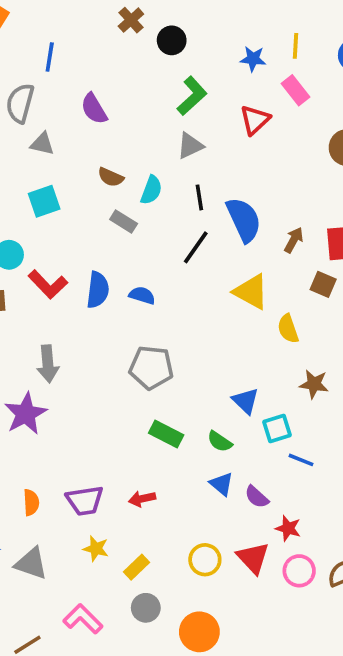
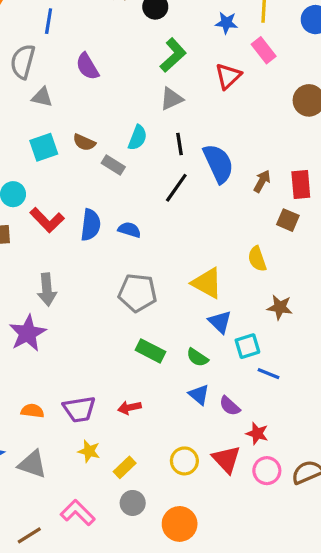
brown semicircle: (111, 177) -> (84, 142), moved
yellow triangle: (251, 292) -> (207, 283), moved
orange semicircle: (31, 502) -> (32, 411), turned -80

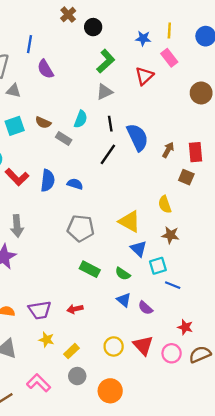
blue line: (49, 21) -> (29, 44), moved
brown star: (280, 307) -> (170, 235), moved
red star: (257, 433) -> (185, 327), moved

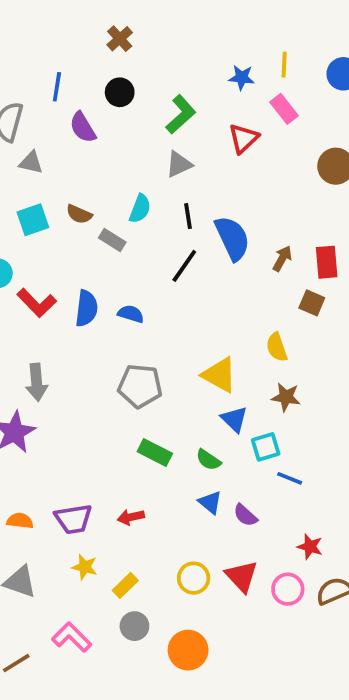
black circle: (93, 27) -> (120, 92), moved

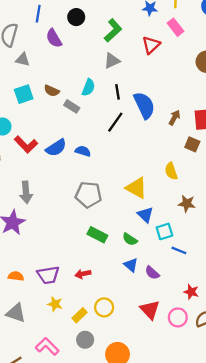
blue semicircle: (86, 308) -> (56, 148), turned 50
brown star: (286, 397) -> (187, 204), moved
yellow circle: (194, 578) -> (104, 307), moved

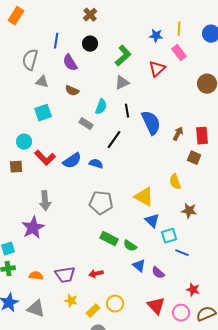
brown semicircle: (52, 91) -> (72, 91), moved
black line: (115, 122) -> (114, 140), moved
green semicircle: (130, 239) -> (130, 246), moved

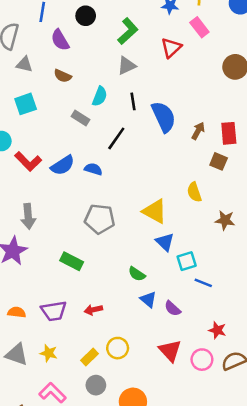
brown star: (189, 211) -> (225, 220), moved
green rectangle: (109, 239) -> (72, 261), moved
yellow star: (71, 301) -> (49, 353), moved

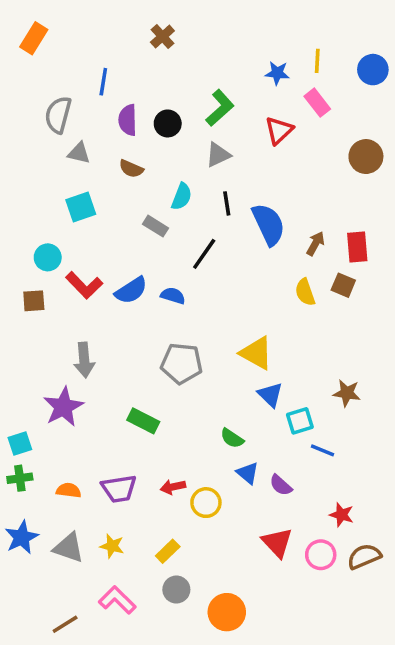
black circle: (86, 16) -> (168, 123), moved
purple semicircle: (60, 40) -> (128, 120), turned 30
yellow semicircle: (194, 192) -> (305, 292), moved
brown star: (225, 220) -> (347, 393), moved
yellow circle: (118, 348) -> (206, 503), moved

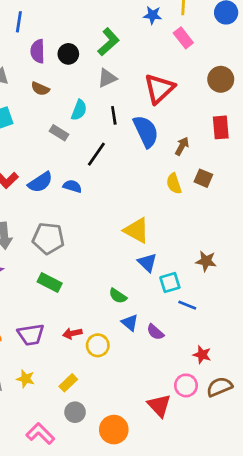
red triangle: (279, 130) -> (159, 89), moved, size x1.4
red rectangle: (357, 247) -> (221, 127), moved
gray pentagon: (182, 363) -> (48, 238), moved
red triangle: (277, 543) -> (159, 406), moved
pink L-shape: (117, 600) -> (40, 434), moved

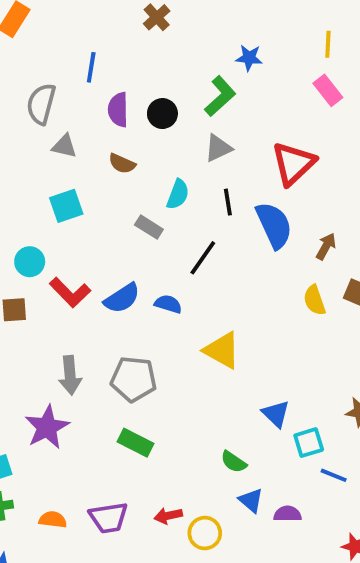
blue star: (153, 15) -> (249, 58), moved
yellow triangle: (137, 230) -> (222, 350), moved
purple semicircle: (155, 332) -> (288, 514), turned 138

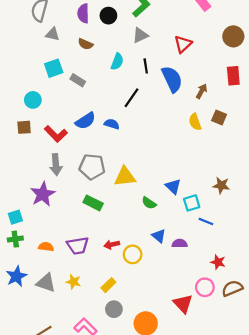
red triangle: (293, 164) -> (183, 44), size x0.7
gray rectangle: (149, 227) -> (78, 80), moved
red L-shape: (70, 292) -> (56, 134), moved
yellow triangle: (222, 350) -> (125, 177), moved, turned -35
green semicircle: (234, 462) -> (149, 203), moved

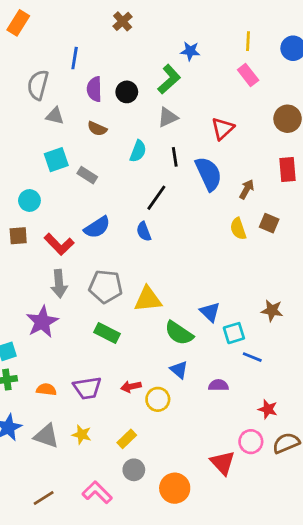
blue semicircle: (112, 124) -> (144, 232), moved, turned -128
green semicircle: (149, 203) -> (179, 333), size x1.5
blue triangle: (159, 236) -> (179, 370), moved

